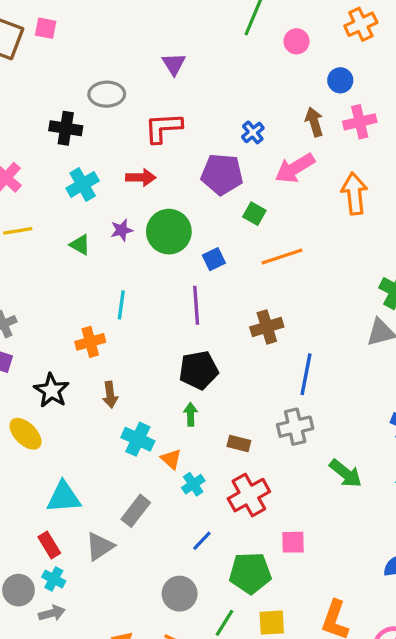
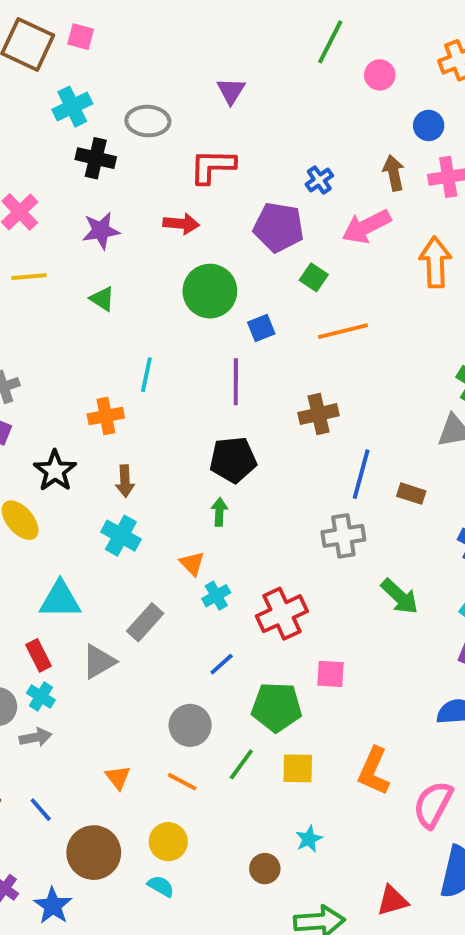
cyan cross: (83, 184) -> (72, 107), moved
purple star: (122, 230) -> (101, 231), moved, size x1.4
cyan cross: (138, 439) -> (121, 536), moved
brown rectangle: (239, 443) -> (411, 494), moved

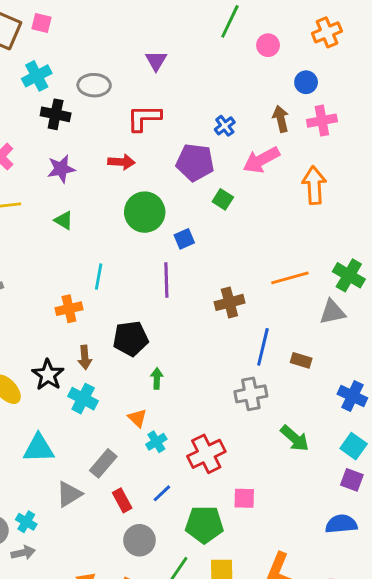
orange line: (343, 331) -> (290, 278), moved
black pentagon: (233, 460) -> (131, 339), moved
black star: (55, 471) -> (48, 375), moved
red rectangle: (39, 655) -> (122, 500), moved

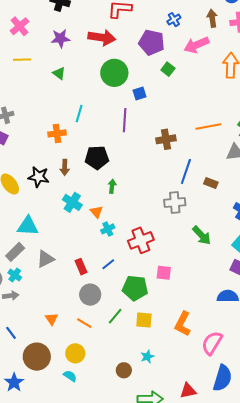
red arrow: (122, 162) -> (102, 37), size x1.5
black star: (48, 375) -> (39, 177), turned -30
cyan cross: (83, 399) -> (72, 202), moved
gray rectangle: (103, 463) -> (15, 252), moved

